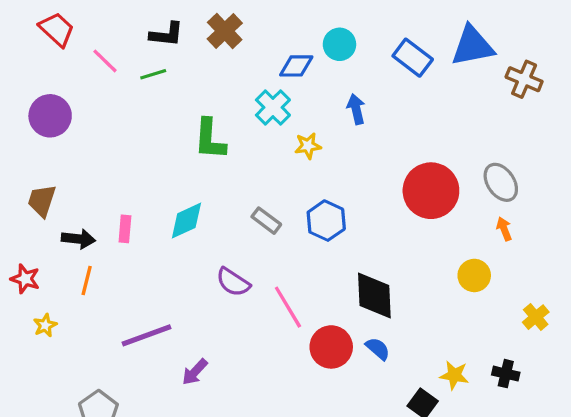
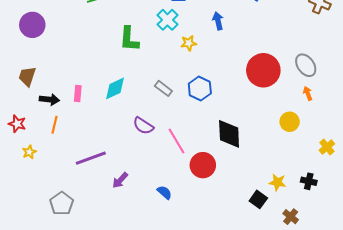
blue semicircle: (378, 349) -> (164, 192), moved

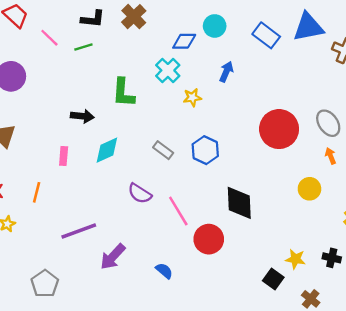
blue arrow: (218, 21) -> (226, 72), turned 36
black arrow: (49, 100) -> (82, 116), moved
purple arrow: (120, 180) -> (113, 257), size x1.4

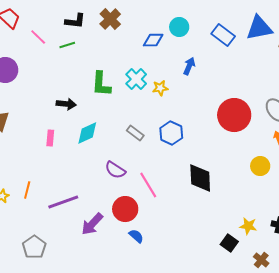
cyan cross: (168, 70) -> (136, 79), moved
orange line: (37, 192) -> (27, 190), moved
red circle: (209, 239) -> (125, 209), moved

